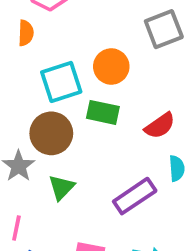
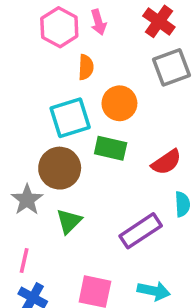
orange semicircle: (26, 33) -> (86, 67), moved

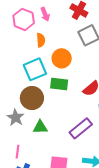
green triangle: (69, 221) -> (40, 127), turned 49

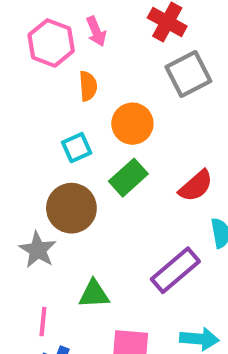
cyan square: (35, 69) -> (77, 148), size x0.6
green rectangle: (59, 84) -> (128, 178), turned -48
green triangle: (40, 127) -> (94, 294), moved

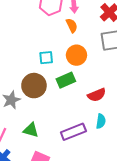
orange semicircle: (88, 86) -> (72, 25), moved, turned -40

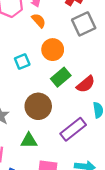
green rectangle: (66, 80) -> (61, 77), moved
brown circle: (34, 86) -> (38, 106), moved

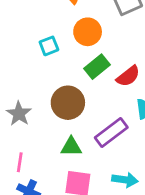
green triangle: (29, 141) -> (71, 147), moved

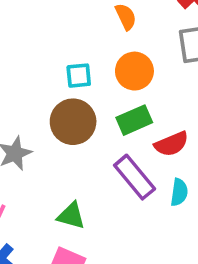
brown circle: (68, 103) -> (73, 122), moved
purple rectangle: (111, 132) -> (135, 177), moved, turned 72

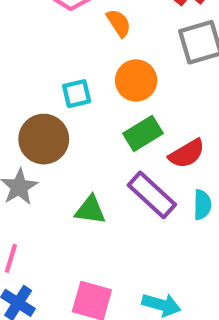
brown circle: (73, 122) -> (44, 139), moved
green triangle: (71, 216) -> (90, 210), moved

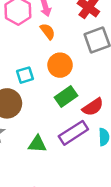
purple rectangle: (152, 195) -> (73, 133), turned -72

